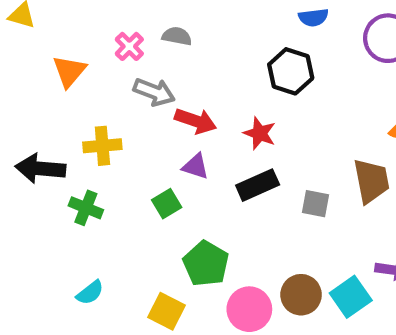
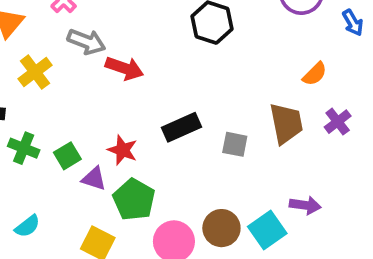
red star: (260, 133) -> (123, 150), moved
yellow cross: (102, 146) -> (35, 72), moved, turned -32
purple triangle: (196, 166) -> (94, 179), moved
green square: (167, 204) -> (67, 156), moved

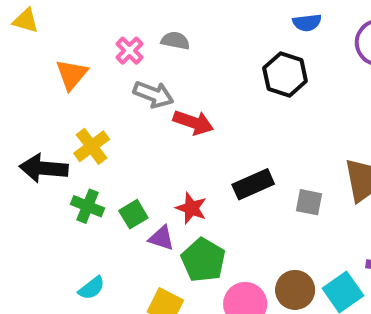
yellow cross: (35, 72) -> (92, 146), moved

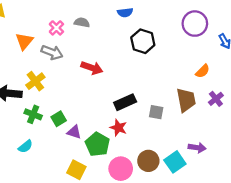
blue semicircle: (307, 23) -> (125, 12), moved
gray arrow: (153, 94) -> (52, 52), moved
red star: (191, 208) -> (118, 128), moved
cyan semicircle: (92, 288) -> (25, 146), moved

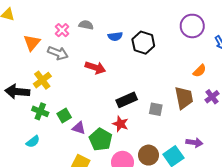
blue semicircle: (125, 12) -> (115, 36), moved

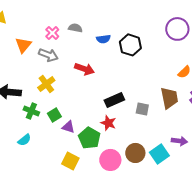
yellow cross: (42, 80) -> (46, 84), moved

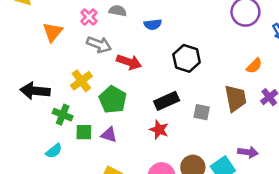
black hexagon: (130, 45) -> (187, 58), moved
gray arrow: (48, 55) -> (99, 45), moved
green square: (54, 115) -> (84, 132), moved, turned 32
green pentagon: (89, 138) -> (113, 100), moved

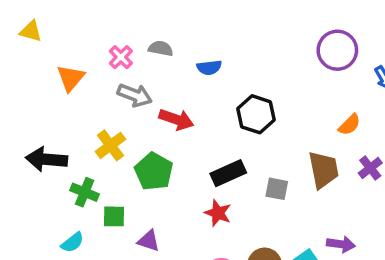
purple triangle: (109, 135) -> (149, 241), moved

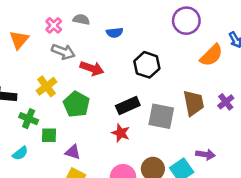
purple circle: (337, 50) -> (186, 21), moved
orange semicircle: (349, 125) -> (211, 55), moved, size x1.5
gray square: (277, 189) -> (161, 116), size x1.6

